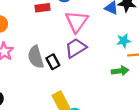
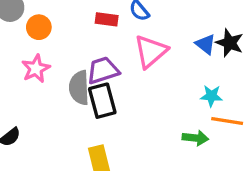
purple trapezoid: (76, 48) -> (103, 70), moved
black rectangle: (53, 62) -> (102, 101), size x1.5

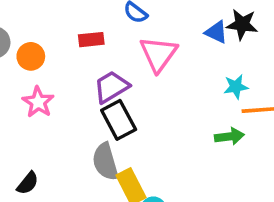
red rectangle: (107, 19) -> (91, 40), moved
gray semicircle: (79, 88) -> (105, 162), moved

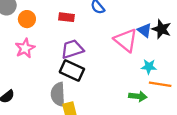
pink triangle: (158, 54) -> (126, 40), moved, turned -40
black rectangle: (119, 120) -> (72, 70), turned -50

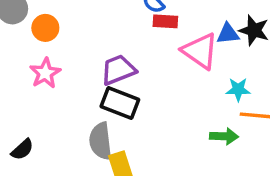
red rectangle: (67, 17) -> (165, 21), moved
blue triangle: (145, 30) -> (228, 34), turned -40

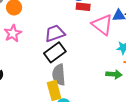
black rectangle: (120, 103) -> (55, 52), turned -60
gray semicircle: (101, 141) -> (59, 75), moved

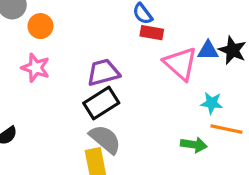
pink star: (13, 33) -> (36, 68), turned -30
gray semicircle: (59, 75) -> (105, 139), turned 130

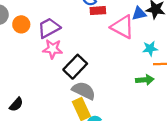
pink star: (36, 68) -> (53, 49), moved
purple trapezoid: (103, 72) -> (49, 28), moved

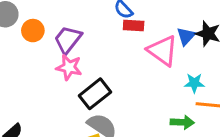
blue triangle: (139, 14) -> (186, 36), turned -42
purple trapezoid: (49, 28) -> (68, 40), turned -30

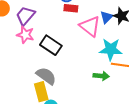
cyan star: (194, 83) -> (111, 49), size x1.6
black rectangle: (95, 94) -> (51, 45), moved, turned 70

